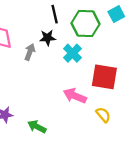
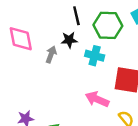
cyan cross: (72, 53) -> (95, 56), turned -30

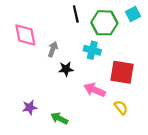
black star: (69, 40) -> (66, 69), moved

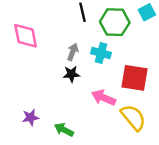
gray arrow: (53, 49) -> (73, 52), moved
yellow semicircle: (121, 107) -> (133, 117), size x1.6

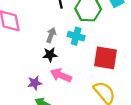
pink arrow: (104, 98) -> (61, 75), moved
purple star: (31, 117) -> (35, 83), moved

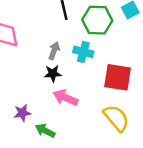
purple star: (35, 83) -> (22, 113), moved

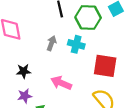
black star: (53, 74) -> (24, 71), moved

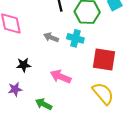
gray arrow: (52, 43) -> (51, 37), turned -88
purple star: (25, 96) -> (15, 89), moved

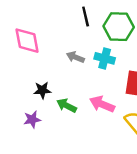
pink arrow: (61, 77) -> (102, 104), moved
green arrow: (44, 104) -> (66, 105), moved

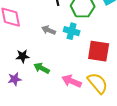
pink arrow: (102, 104) -> (72, 81), moved

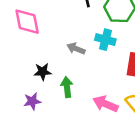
gray arrow: (49, 30) -> (76, 49), moved
green arrow: (42, 68) -> (67, 87), turned 56

